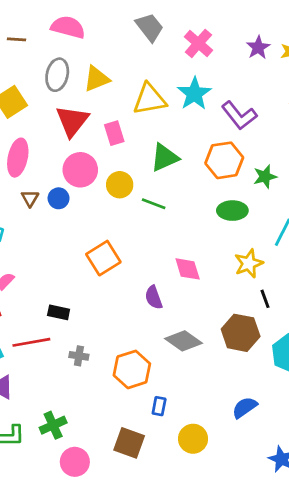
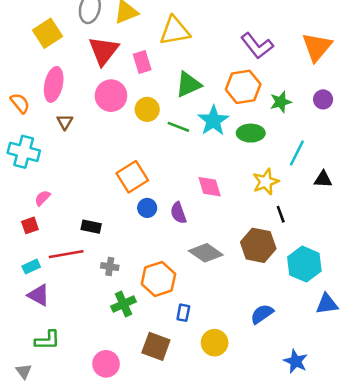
cyan star: (194, 94) -> (213, 121), moved
blue circle: (59, 198) -> (147, 208), moved
green cross: (53, 425) -> (123, 304), moved

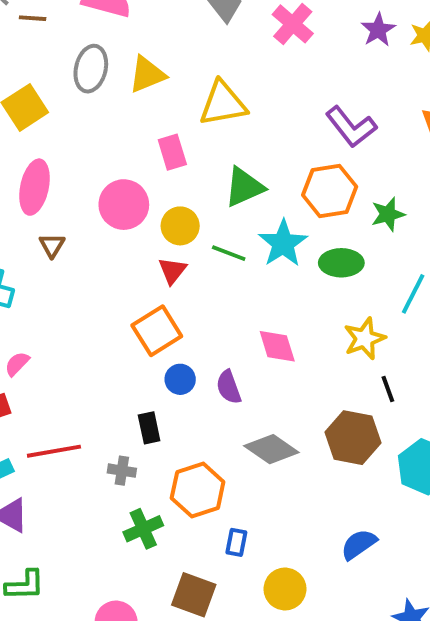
red triangle: (104, 51) -> (172, 271), moved, size x0.6
black rectangle: (91, 227) -> (149, 428), moved, turned 66

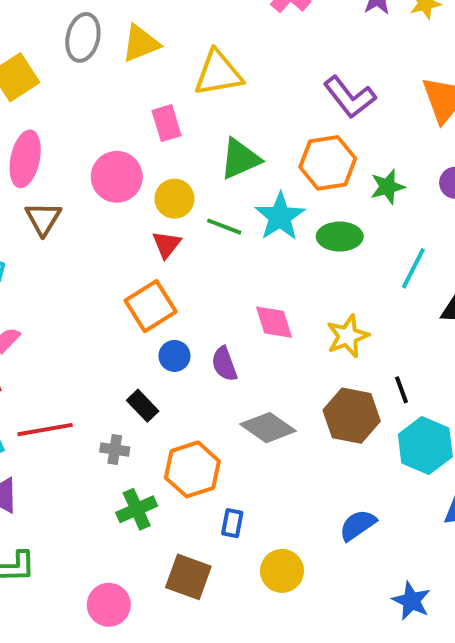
brown triangle: (52, 245) -> (43, 219), size x1.4
yellow star: (365, 339) -> (348, 336), moved
black line: (388, 389) -> (401, 390), moved
black rectangle: (149, 428) -> (143, 406), turned -32

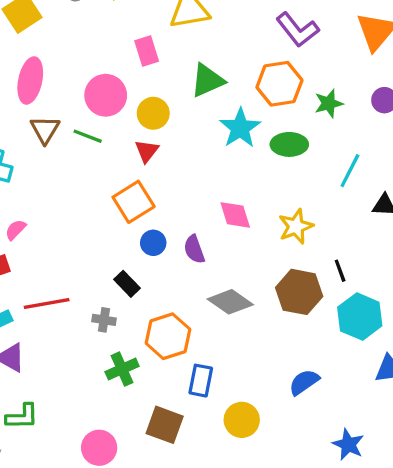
green line: (224, 227) -> (88, 136), moved
blue rectangle: (232, 523) -> (201, 381), size x1.4

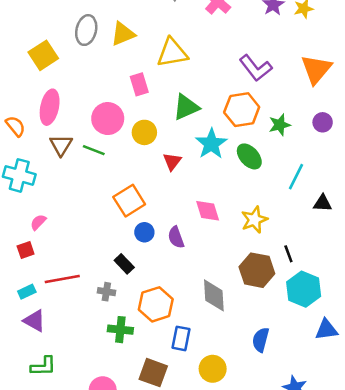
green ellipse: (289, 144) -> (249, 156), turned 48
red triangle: (147, 151) -> (172, 161), moved
gray diamond: (230, 302) -> (214, 295), moved, turned 52
green cross: (122, 369) -> (120, 330), turned 30
blue semicircle: (304, 382) -> (261, 340), turned -40

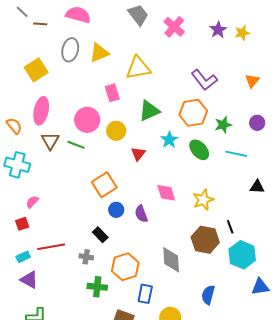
orange triangle: (316, 69) -> (252, 81), size x0.6
cyan star: (211, 144) -> (169, 140), size x0.7
cyan line: (296, 177) -> (236, 154), moved, turned 75

